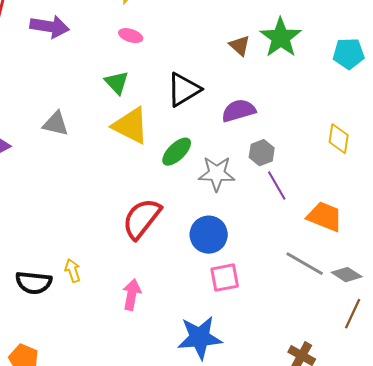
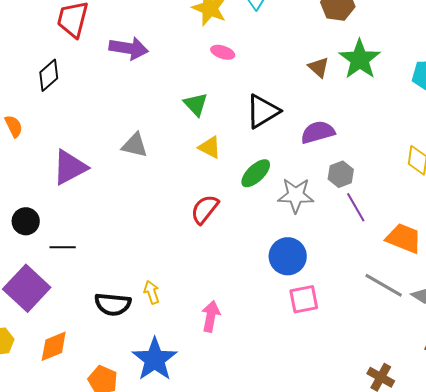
pink ellipse: (131, 36) -> (223, 52), moved
yellow triangle: (131, 126) -> (210, 147), size x0.6
red semicircle: (142, 219) -> (205, 209), moved, size x0.7
blue star: (200, 338) -> (155, 359), moved, turned -30

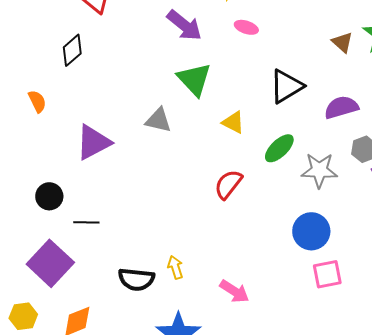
purple arrow: (129, 48) -> (184, 25), moved, turned 30
green triangle: (196, 104) -> (194, 79), moved, size x1.4
pink arrow: (211, 316) -> (234, 291), turned 112

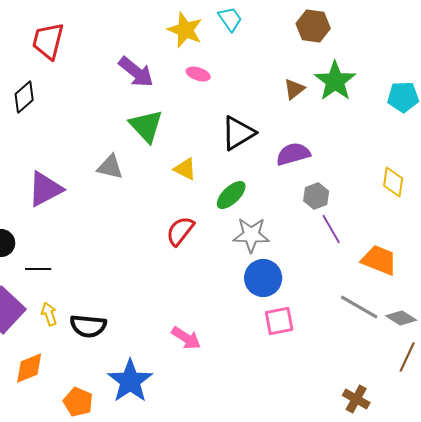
brown triangle: (342, 42) -> (294, 89), turned 40
gray star: (319, 170) -> (251, 235), moved
yellow arrow: (175, 267) -> (49, 314), moved

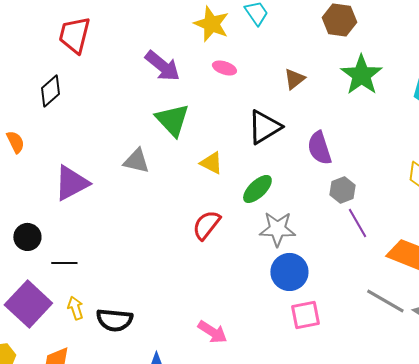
brown triangle: (294, 89) -> (294, 79), moved
purple semicircle: (293, 154) -> (319, 148), turned -92

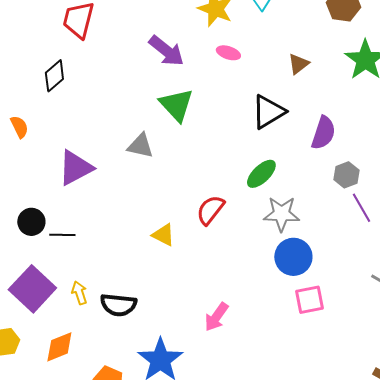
purple semicircle: (319, 148) -> (323, 133), turned -144
yellow triangle: (211, 163) -> (163, 235), moved
black line: (64, 263) -> (62, 235), moved
pink arrow: (212, 332) -> (216, 317), turned 92

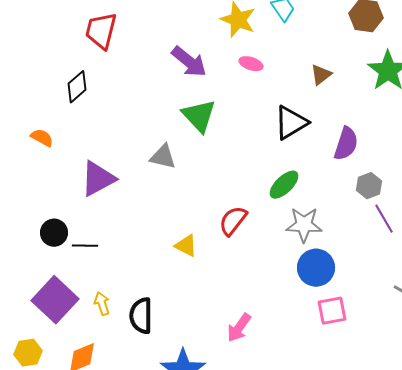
orange semicircle: (19, 127) -> (42, 138), turned -35
black semicircle: (118, 305) -> (141, 316), turned 84

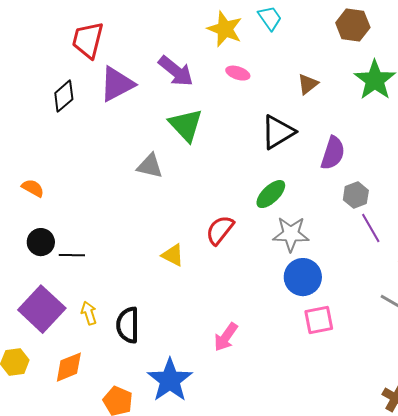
orange semicircle: (42, 138) -> (33, 188), moved
purple triangle: (98, 179) -> (117, 84), moved

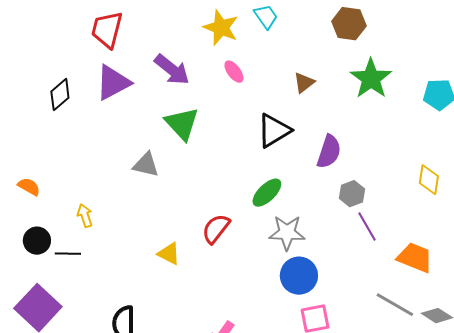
red trapezoid: (88, 40) -> (107, 30), moved
pink ellipse: (238, 73) -> (234, 72), turned 35
yellow arrow: (89, 313) -> (85, 216), moved

